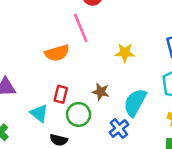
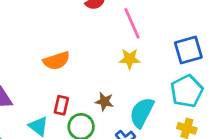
pink line: (81, 28) -> (132, 23), moved

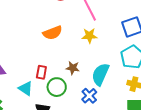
orange semicircle: (56, 61) -> (53, 33), moved

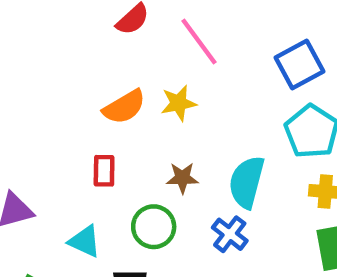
yellow star: (89, 36) -> (179, 103), moved
red rectangle: (41, 72) -> (104, 171), moved

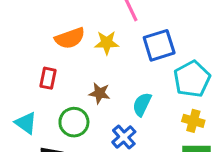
blue square: (300, 64) -> (159, 45), moved
cyan semicircle: (247, 182) -> (142, 104), size x0.7

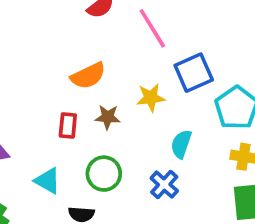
yellow star: (107, 43) -> (151, 98), moved
brown star: (99, 93) -> (108, 117), moved

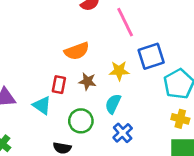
cyan semicircle: (181, 144) -> (113, 104), moved
cyan triangle: (48, 181) -> (42, 105), moved

